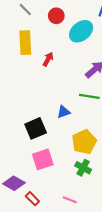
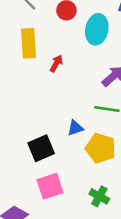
cyan ellipse: (81, 31) -> (97, 29), turned -40
yellow pentagon: (84, 142) -> (101, 148), moved, turned -30

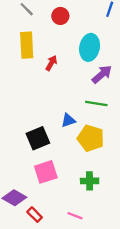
cyan ellipse: (97, 29) -> (90, 47), moved
green cross: (99, 196) -> (90, 181), turned -30

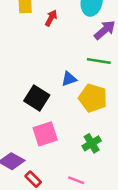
black square: (38, 138) -> (37, 98), turned -35
green cross: (90, 181) -> (92, 143), turned -30

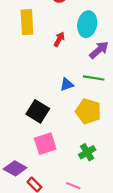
red arrow: (51, 18) -> (59, 39), moved
blue triangle: (69, 79) -> (67, 84), moved

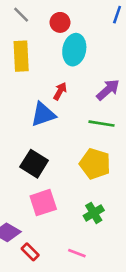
cyan ellipse: (87, 24) -> (74, 50), moved
red arrow: (59, 39) -> (60, 91), moved
blue triangle: (67, 84) -> (43, 114), moved, size x1.5

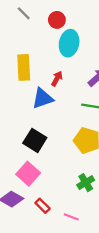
yellow rectangle: (21, 56) -> (24, 67), moved
pink square: (43, 203) -> (28, 174), moved, turned -30
red rectangle: (30, 252) -> (43, 206), moved

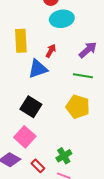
cyan ellipse: (69, 43) -> (62, 19), turned 70
green cross: (86, 183) -> (64, 156), moved

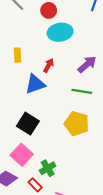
yellow rectangle: (21, 41) -> (18, 55), size x0.6
green cross: (64, 156) -> (48, 168), moved

